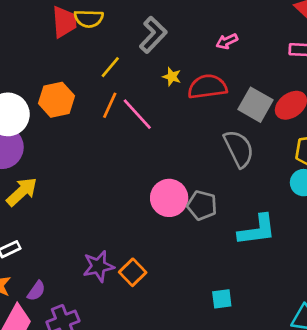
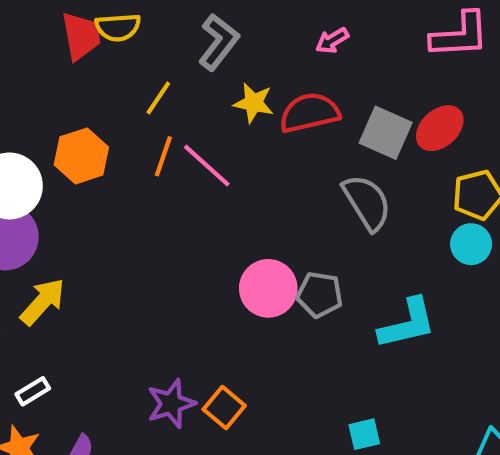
yellow star: (172, 77) -> (254, 103), size x1.4

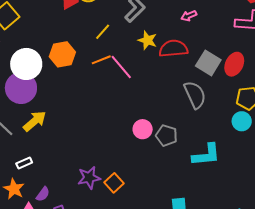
red ellipse: (440, 128) -> (234, 64), turned -30
orange line: (163, 156) -> (101, 60), turned 42
pink circle: (268, 288) -> (143, 129), size x0.7

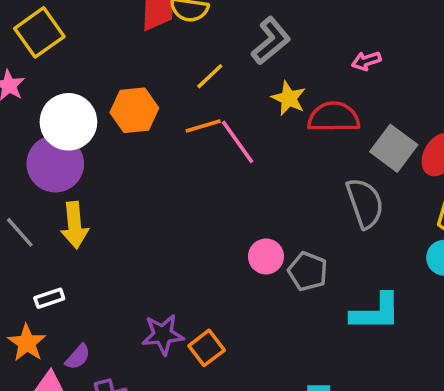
yellow arrow: (35, 121) -> (74, 225), turned 120

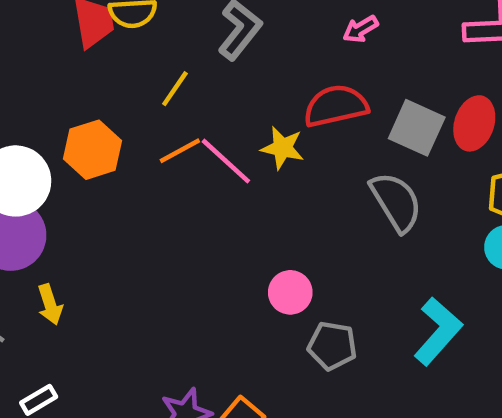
yellow star: (289, 98) -> (282, 148), moved
yellow arrow: (74, 225) -> (50, 304), size x0.7
gray pentagon: (308, 271) -> (332, 346), moved
cyan L-shape: (376, 312) -> (438, 331), turned -36

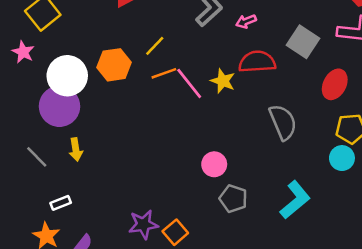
pink arrow: (360, 29) -> (246, 21), moved
yellow line: (175, 89) -> (155, 46), moved
gray square: (417, 128) -> (303, 42), moved

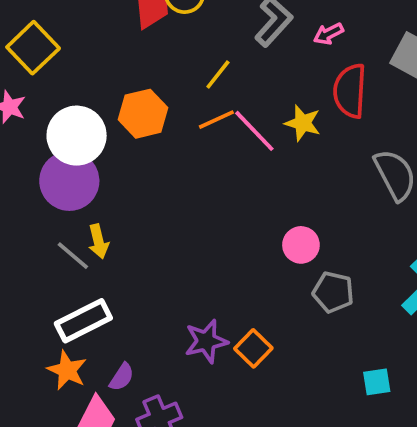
yellow line: (155, 46) -> (218, 75), moved
red semicircle: (257, 62) -> (350, 91), turned -78
gray line: (37, 157) -> (73, 256), moved
white rectangle: (61, 203) -> (83, 321), size x1.8

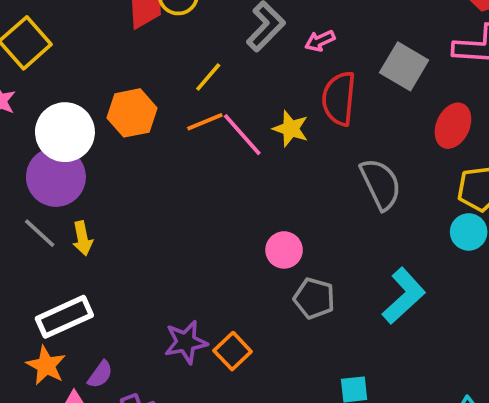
gray line: (73, 256) -> (40, 233), moved

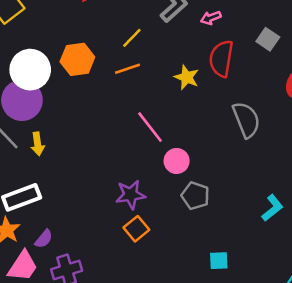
gray square: (404, 66) -> (268, 39), size x0.7
pink line: (242, 135) -> (150, 127), moved
cyan L-shape: (404, 296) -> (272, 208), moved, size x0.7
purple star: (186, 342) -> (131, 195), moved

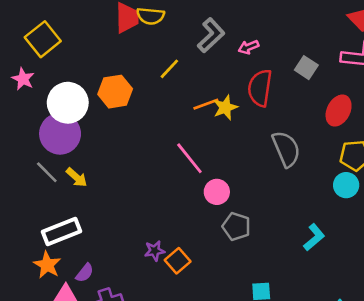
orange line: (127, 69) -> (206, 104), moved
yellow star: (187, 77) -> (225, 107), turned 30
yellow arrow: (38, 144) -> (77, 177), turned -40
purple star: (131, 195) -> (155, 251), moved, size x0.7

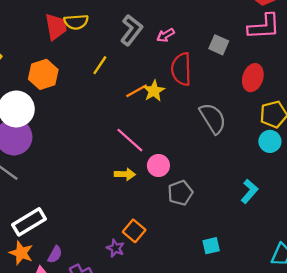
orange hexagon: (115, 92) -> (43, 74), moved
yellow arrow: (77, 177) -> (125, 174), moved, turned -30
gray pentagon: (236, 227) -> (180, 193), turned -30
purple star: (155, 251) -> (115, 248), moved, turned -30

